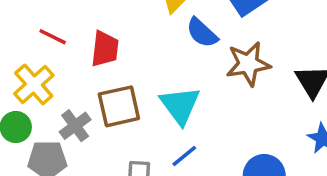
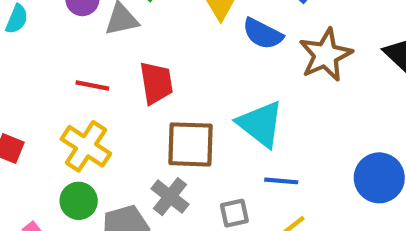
brown square: (119, 106) -> (191, 144), turned 30
gray cross: (75, 126) -> (170, 197), moved
blue line: (184, 156) -> (281, 181), turned 60

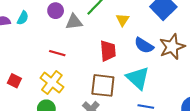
blue semicircle: (263, 34) -> (144, 45), moved
red trapezoid: (156, 83) -> (108, 51), moved

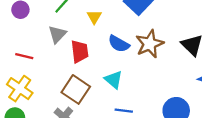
gray triangle: (74, 22) -> (57, 34), moved, turned -36
cyan triangle: (138, 78) -> (114, 80), size x0.7
brown square: (103, 85) -> (76, 89), turned 30

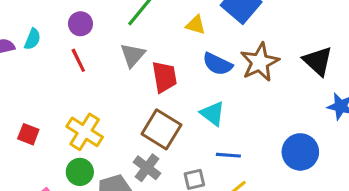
yellow triangle: (94, 17) -> (196, 25), moved, turned -42
red line: (24, 56) -> (78, 60), moved, turned 54

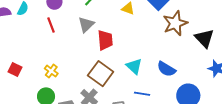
brown star: (260, 62) -> (175, 23), moved
blue semicircle: (217, 64) -> (166, 69), moved
yellow cross: (85, 132) -> (51, 71), size x0.6

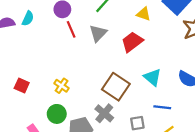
red line: (51, 25) -> (71, 29), moved
red trapezoid: (105, 40) -> (132, 42), moved, turned -120

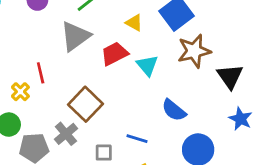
red line: (71, 29) -> (41, 73), moved
gray triangle: (98, 33) -> (75, 36), size x1.4
cyan triangle: (152, 77) -> (147, 65), moved

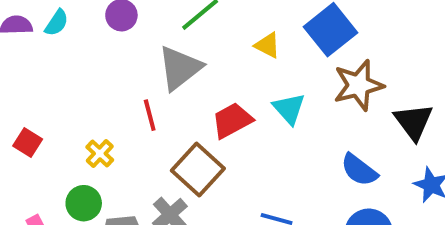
red trapezoid: (114, 54) -> (232, 120), moved
red line: (41, 73) -> (150, 115), moved
blue semicircle: (174, 110) -> (359, 170), moved

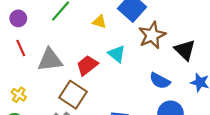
gray triangle: (180, 68) -> (50, 60), moved, turned 40
red line: (150, 115) -> (21, 48), moved

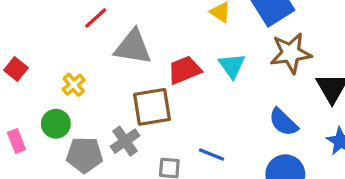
red line: (21, 48) -> (96, 18), turned 56
brown square: (73, 95) -> (152, 107), turned 32

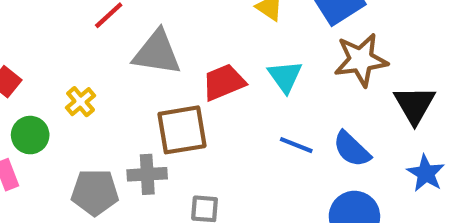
green circle: (56, 124) -> (30, 135), moved
gray cross: (125, 141) -> (147, 174), turned 32
blue line: (212, 154) -> (296, 145), moved

